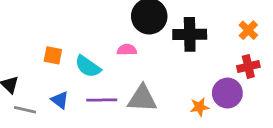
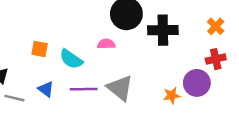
gray triangle: (142, 99) -> (120, 88), turned 36

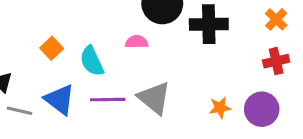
orange square: (40, 49) -> (52, 48), turned 36
cyan semicircle: (71, 59) -> (92, 61), turned 30
purple circle: (197, 83) -> (262, 109), moved
blue triangle: (46, 89) -> (60, 100), size x1.5

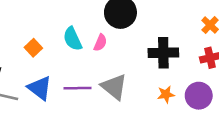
black cross: (209, 24) -> (163, 53), moved
pink semicircle: (137, 42) -> (100, 43), turned 114
cyan semicircle: (92, 61) -> (72, 39), moved

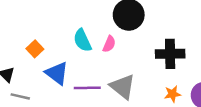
orange square: (33, 48) -> (35, 49), moved
blue triangle: (40, 88) -> (57, 73), moved

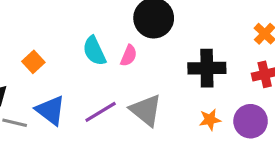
blue triangle: (57, 73) -> (51, 110), moved
purple line: (87, 88) -> (101, 112), turned -30

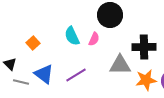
gray triangle: (146, 110) -> (120, 65), moved, turned -40
orange star: (210, 120) -> (146, 80), size x1.5

